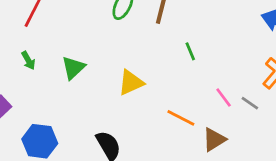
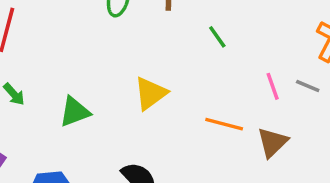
green triangle: (73, 68) -> (75, 112), moved, turned 35
pink line: (224, 98) -> (273, 86), turned 30

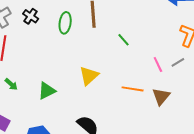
gray line: (308, 86) -> (178, 62), turned -48

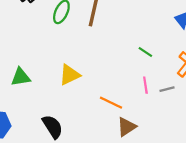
green line: (124, 40) -> (145, 52), moved, turned -32
brown triangle: (161, 96) -> (127, 127), moved

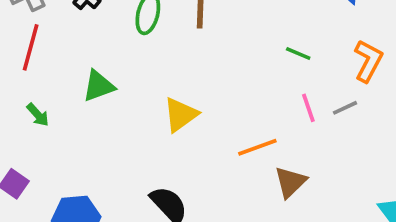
green triangle: (21, 77) -> (99, 86), moved
orange line: (111, 103) -> (257, 147), turned -35

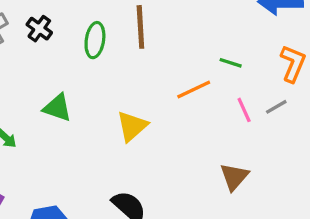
green triangle: (99, 86) -> (57, 108), turned 44
orange line: (257, 147) -> (194, 89), moved

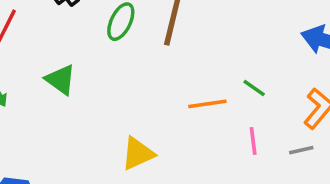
gray line: (276, 107) -> (301, 150), moved
yellow triangle: (132, 126) -> (138, 153), moved

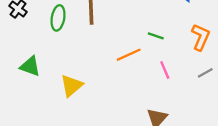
gray line: (301, 150) -> (205, 73), moved
yellow triangle: (138, 153) -> (72, 86), moved

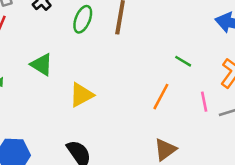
orange line: (129, 55) -> (161, 97), moved, turned -50
pink line: (165, 70) -> (204, 102), moved

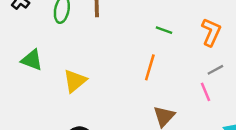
pink line: (204, 102) -> (206, 92), moved

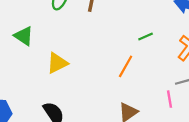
green line: (164, 30) -> (146, 37), turned -56

